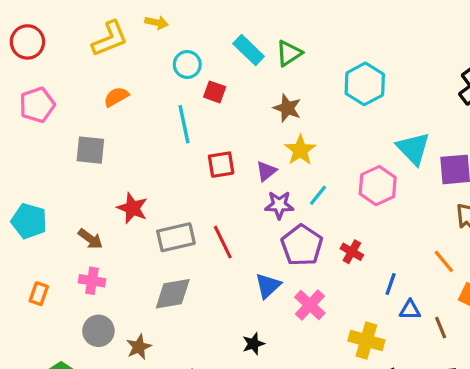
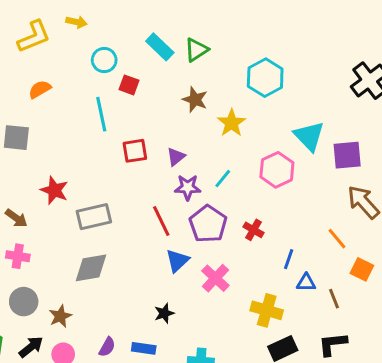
yellow star: (300, 150) -> (232, 123), moved
red line: (223, 242) -> (161, 221), moved

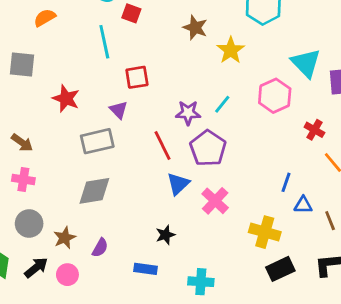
purple triangle: (176, 157) -> (119, 110), moved, turned -36
red star: (54, 190) -> (66, 99), moved
red cross: (253, 230) -> (314, 130), moved
purple semicircle: (107, 347) -> (100, 248), moved

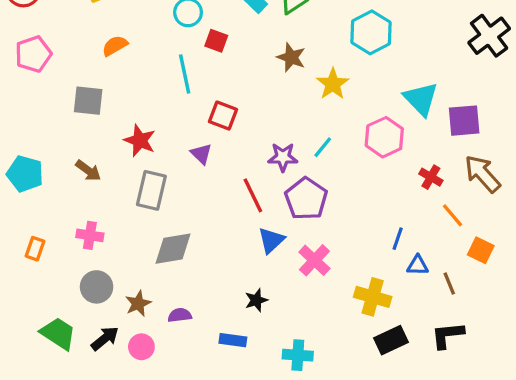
red square: (137, 77) -> (223, 116), turned 30
gray rectangle: (97, 141) -> (151, 190), moved, turned -64
brown arrow: (22, 143) -> (88, 170), moved
purple semicircle: (100, 248) -> (180, 315), turned -126

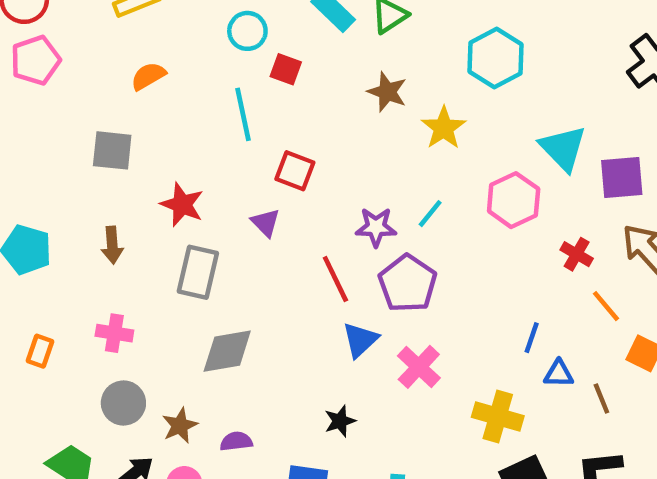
pink pentagon: (33, 54) -> (36, 60), moved
brown arrow: (88, 170) -> (112, 245), turned 50

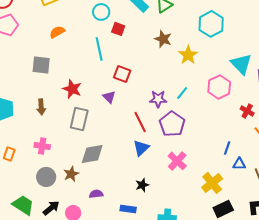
blue triangle: (360, 340) -> (141, 148), moved
yellow cross: (498, 417) -> (212, 183), turned 35
brown star: (180, 426) -> (71, 174), moved

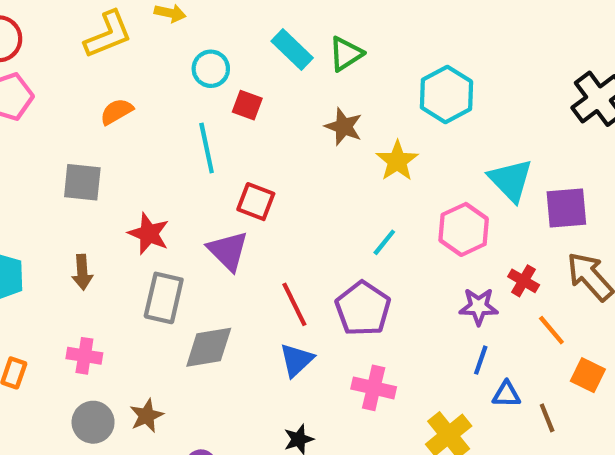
purple triangle: (109, 97) -> (228, 251), size x1.5
purple star: (158, 99) -> (479, 307), moved
gray diamond: (92, 154) -> (209, 347), moved
pink cross: (177, 161) -> (374, 388), turned -30

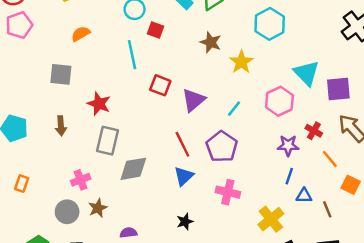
purple triangle: (228, 251) -> (193, 100), moved, turned 35
pink cross: (84, 356) -> (81, 180), moved, turned -30

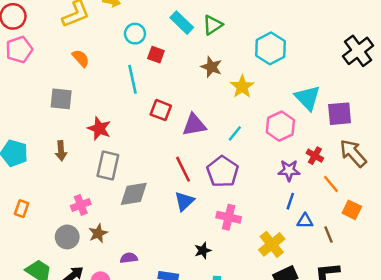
orange semicircle: (81, 34) -> (81, 58), turned 78
purple triangle: (193, 100) -> (194, 125), turned 30
black star: (185, 222) -> (203, 251), moved

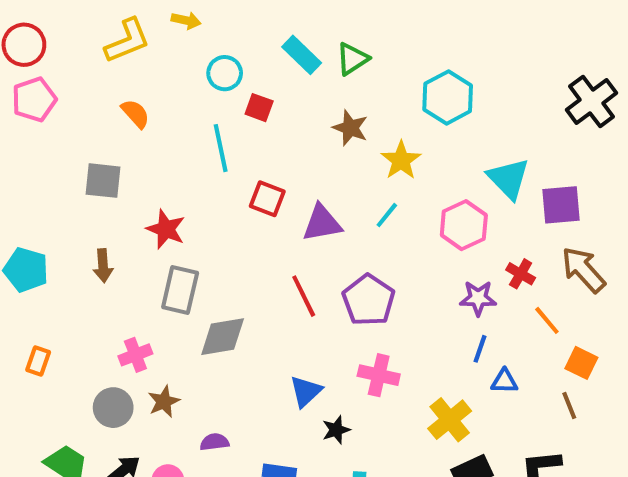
cyan line: (235, 133) -> (387, 215), moved
blue triangle: (184, 201) -> (306, 391), moved
brown line: (328, 235) -> (569, 406), moved

